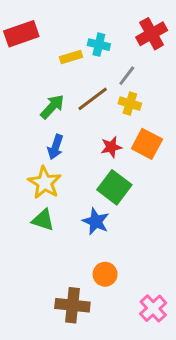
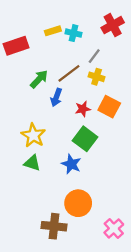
red rectangle: (21, 34) -> (16, 46), moved
yellow rectangle: (71, 57) -> (53, 31), moved
blue arrow: (55, 147) -> (56, 97), moved
orange circle: (105, 274) -> (78, 203), size x1.5

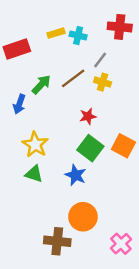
red cross: (113, 25) -> (120, 27), turned 35
blue arrow: (56, 97) -> (19, 104), moved
orange square: (109, 107) -> (123, 146), moved

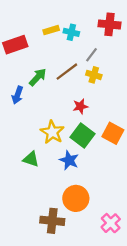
yellow star: (35, 145) -> (52, 132), moved

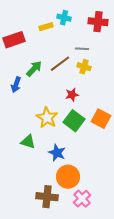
cyan cross: (71, 32) -> (64, 18), moved
gray line: (92, 55) -> (82, 49), turned 56
blue star: (69, 160) -> (57, 153), moved
pink cross: (111, 223) -> (82, 199), moved

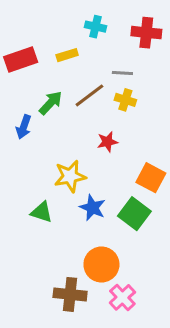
yellow rectangle: (46, 27) -> (67, 55), moved
yellow star: (47, 118) -> (70, 176), turned 30
green square: (74, 121) -> (134, 214), moved
blue star: (57, 153) -> (92, 208), moved

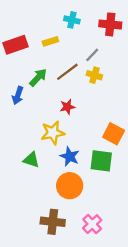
gray line: (122, 73) -> (92, 55), turned -49
red star: (107, 142) -> (67, 107), moved
green square: (134, 214) -> (101, 161), turned -30
orange circle: (101, 264) -> (70, 186), moved

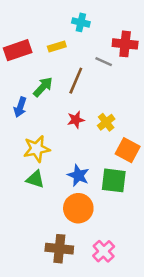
red cross: (110, 24) -> (125, 44), moved
gray line: (92, 55) -> (104, 62), turned 70
brown line: (67, 72) -> (76, 81), turned -30
yellow cross: (94, 75) -> (106, 122), moved, turned 35
yellow star: (53, 133) -> (37, 149), moved

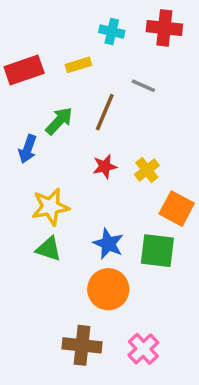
red cross: (125, 44) -> (164, 28), moved

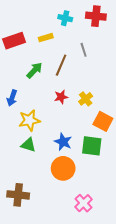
gray line: (143, 86) -> (84, 50), turned 48
blue arrow: (28, 149) -> (12, 98), moved
brown cross: (82, 345) -> (18, 195), moved

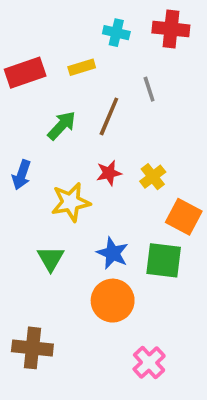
yellow star: (29, 120) -> (71, 202), moved
green triangle: (28, 145) -> (51, 259), turned 42

